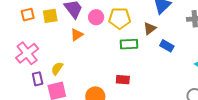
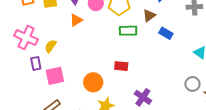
pink cross: (27, 53) -> (26, 38), turned -30
yellow semicircle: (57, 68) -> (51, 46), moved

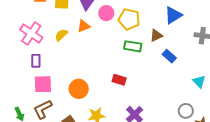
yellow semicircle: (51, 46) -> (61, 35), moved
pink square: (55, 76) -> (43, 84), moved
orange circle: (93, 82) -> (79, 89), moved

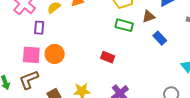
purple rectangle: (36, 61) -> (39, 28), moved
orange circle: (79, 89) -> (55, 54), moved

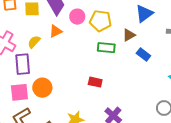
purple rectangle: (39, 28) -> (23, 64), size x1.5

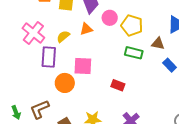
brown triangle: (129, 35) -> (158, 44), turned 32
pink square: (19, 92) -> (83, 66), moved

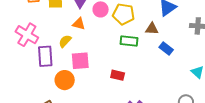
orange triangle: (86, 29) -> (79, 24), turned 40
yellow semicircle: (63, 36) -> (65, 41), moved

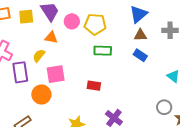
brown triangle: (152, 29) -> (140, 35), moved

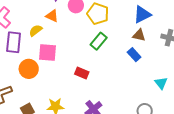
green rectangle: (103, 51) -> (99, 41), turned -66

